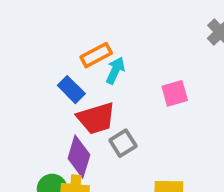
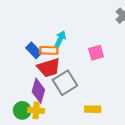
orange rectangle: (96, 55) -> (49, 50), moved, turned 30
gray square: (123, 143) -> (65, 83), size x1.5

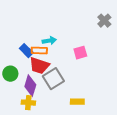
cyan arrow: (60, 39) -> (49, 41), turned 56
red trapezoid: (49, 68) -> (39, 66), turned 35
green circle: (22, 110) -> (10, 74), moved

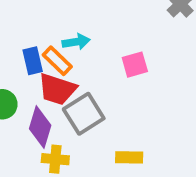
blue rectangle: (26, 51) -> (33, 61), turned 32
orange rectangle: (39, 51) -> (57, 61), turned 42
yellow cross: (28, 103) -> (55, 159), moved

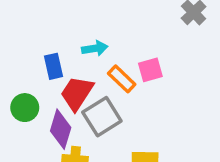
orange rectangle: (57, 61) -> (122, 79), moved
red trapezoid: (57, 89) -> (77, 93), turned 105

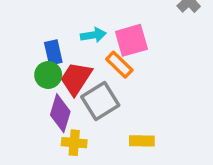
pink square: (150, 70) -> (131, 40), moved, size x1.4
green circle: (25, 108) -> (48, 75), moved

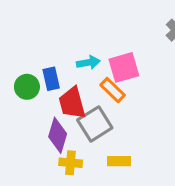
green circle: (48, 75) -> (27, 87), moved
red trapezoid: (76, 78) -> (72, 103), turned -48
yellow rectangle: (142, 141) -> (119, 161), moved

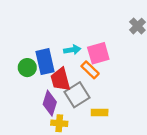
blue rectangle: (51, 79) -> (45, 62), size x1.5
yellow rectangle: (119, 161) -> (100, 113), moved

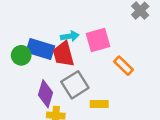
blue rectangle: (45, 62) -> (40, 49), turned -60
orange rectangle: (90, 70) -> (124, 66), moved
red trapezoid: (60, 79) -> (63, 54), moved

